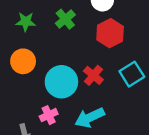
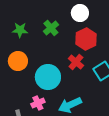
red cross: (93, 75) -> (76, 62), moved

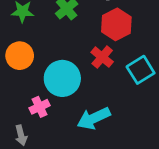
pink cross: (38, 103) -> (40, 107), moved

